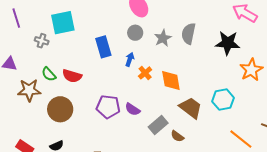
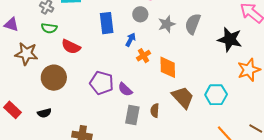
green semicircle: (49, 74) -> (49, 28), moved, turned -49
gray rectangle: (158, 125) -> (132, 115), moved, turned -48
brown semicircle: (177, 136) -> (155, 111), moved, turned 48

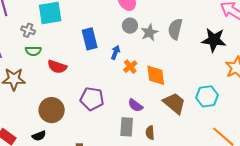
gray circle: (140, 14) -> (130, 26), moved
brown circle: (54, 78) -> (52, 110), moved
purple semicircle: (125, 89) -> (135, 105), moved
brown semicircle: (155, 111) -> (150, 133), moved

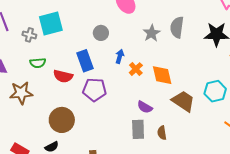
gray circle: (130, 26) -> (101, 33), moved
gray cross: (28, 30) -> (29, 35), moved
blue rectangle: (90, 39) -> (85, 61), moved
purple pentagon: (92, 99) -> (95, 90), moved

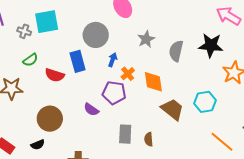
gray semicircle: (177, 27) -> (176, 51), moved
gray circle: (101, 33) -> (96, 35), size x1.6
green semicircle: (38, 63) -> (30, 60), turned -35
purple pentagon: (95, 90) -> (114, 93), moved
purple semicircle: (145, 107) -> (91, 109), moved

